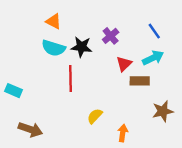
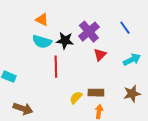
purple cross: (111, 36) -> (89, 32), size x1.5
cyan arrow: (153, 58) -> (132, 60), moved
brown rectangle: (140, 81) -> (96, 93), moved

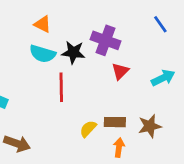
blue line: (125, 28) -> (160, 24), moved
purple cross: (89, 32) -> (105, 40), turned -30
brown star: (132, 94) -> (150, 126), moved

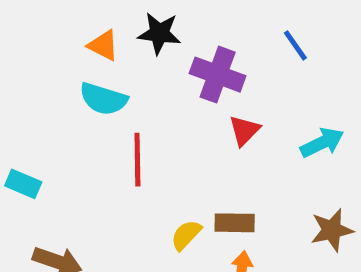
blue line: (160, 24) -> (295, 45), moved
black star: (73, 52) -> (159, 33), moved
brown star: (150, 126) -> (332, 230), moved

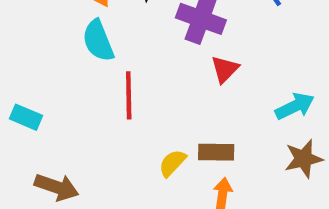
cyan semicircle: (103, 99) -> (98, 41), turned 51
cyan arrow: (322, 143) -> (295, 106), moved

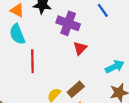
brown rectangle: (216, 152) -> (76, 89), turned -42

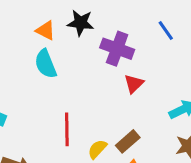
red line: (32, 61) -> (67, 129), moved

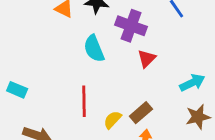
cyan semicircle: (46, 64) -> (94, 49), moved

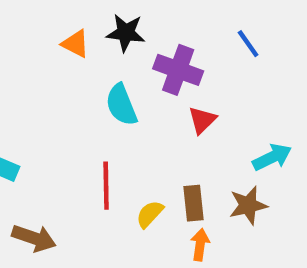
brown rectangle: (141, 113) -> (193, 203), turned -55
brown star: (198, 117) -> (248, 205), moved

